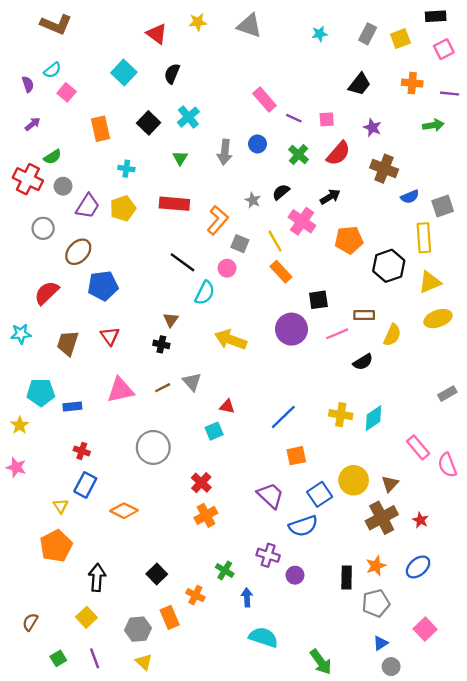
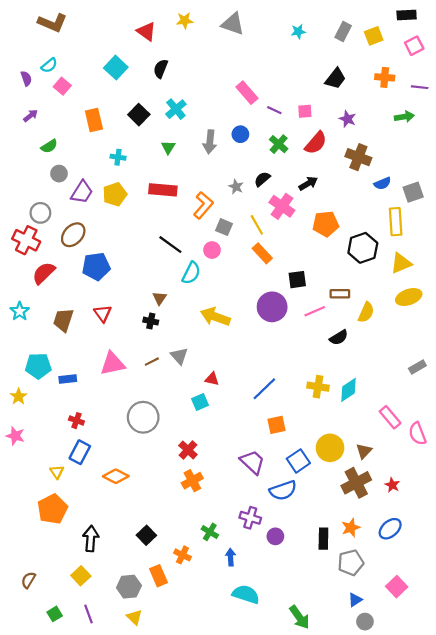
red cross: (28, 179) -> (26, 240), moved
cyan star: (21, 334) -> (20, 311), turned -30

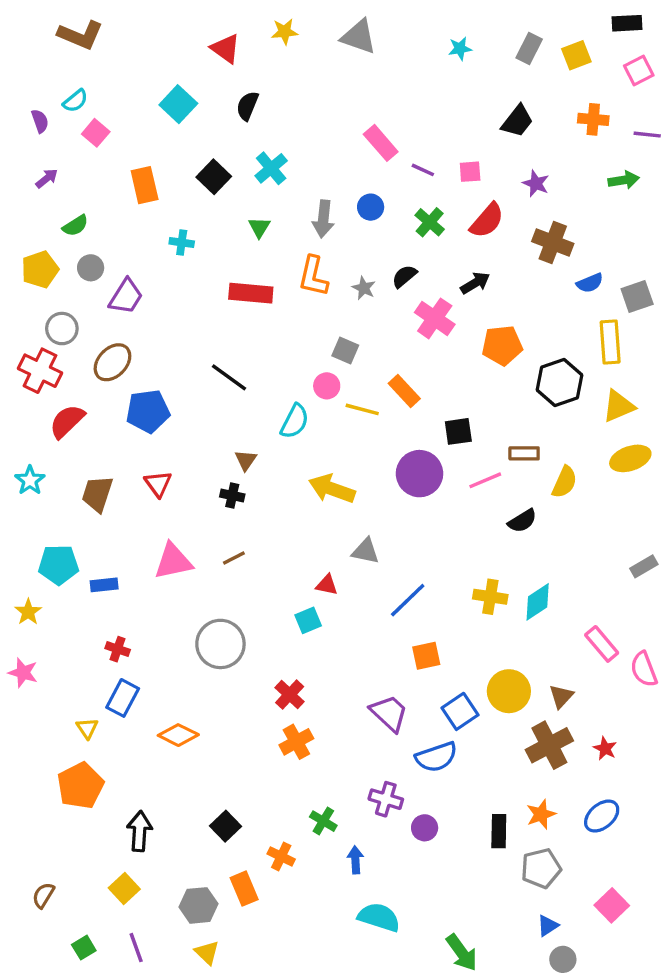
yellow pentagon: (115, 194) -> (40, 269), moved
orange L-shape: (203, 205) -> (313, 276), moved, turned 152
yellow line: (257, 225) -> (362, 409), moved, turned -45
black line: (170, 245) -> (229, 377), moved
gray triangle: (179, 356) -> (366, 551), moved, turned -36

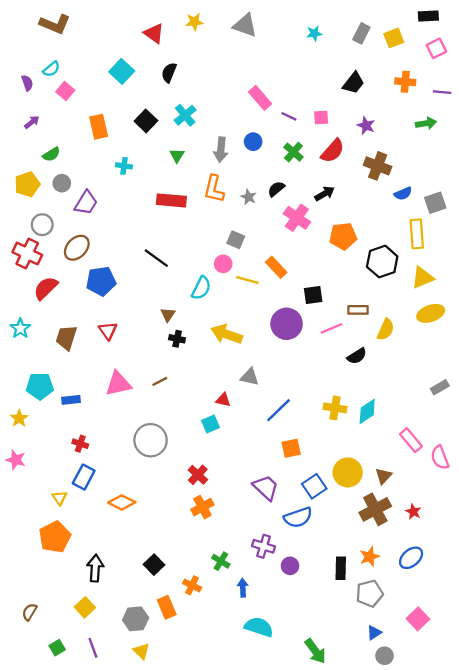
black cross: (232, 496) -> (177, 339), moved

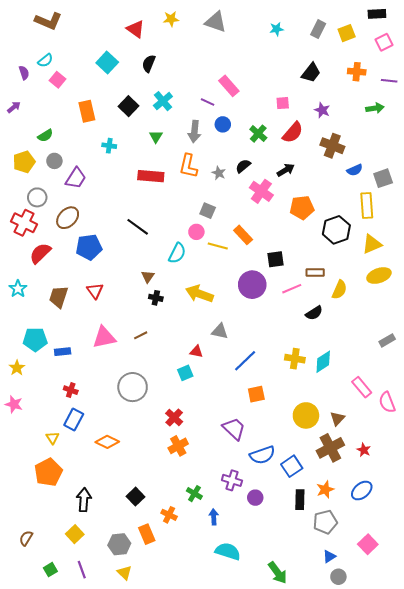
purple line: (289, 116) -> (208, 102), moved
purple arrow: (32, 122) -> (14, 107), moved
blue square: (314, 486) -> (292, 466), moved

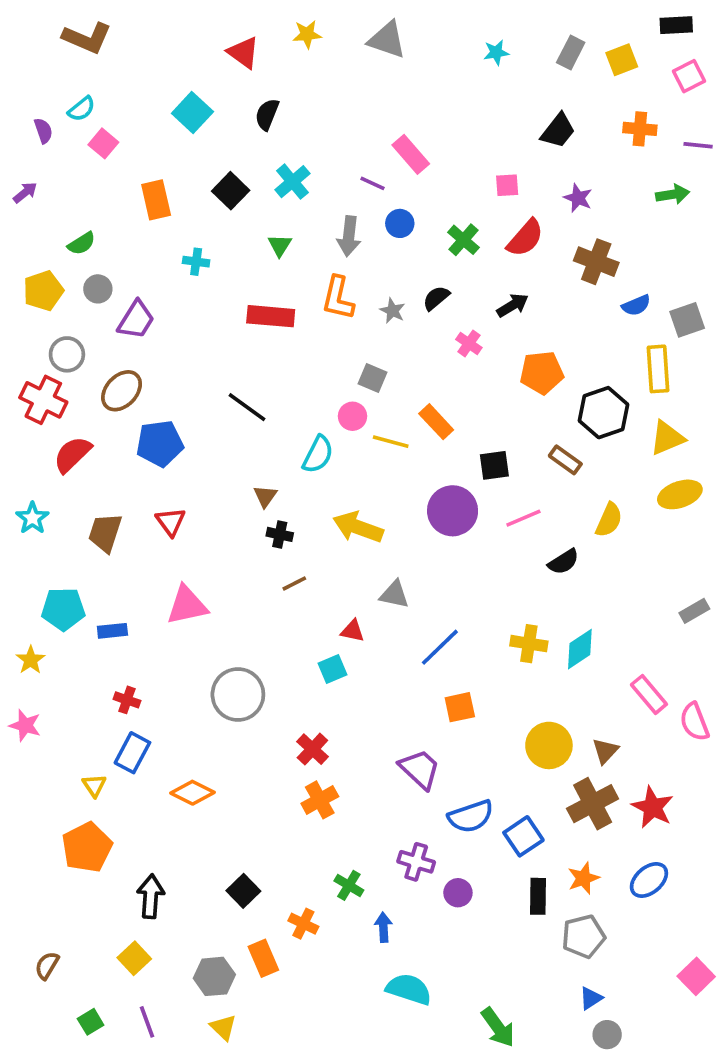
pink cross: (261, 191) -> (469, 343), size x0.6
brown rectangle: (315, 272) -> (565, 460), moved, turned 36
brown line: (141, 335) -> (294, 584), moved
red star: (364, 450) -> (653, 807), size x1.6
pink square: (368, 544) -> (696, 976), moved

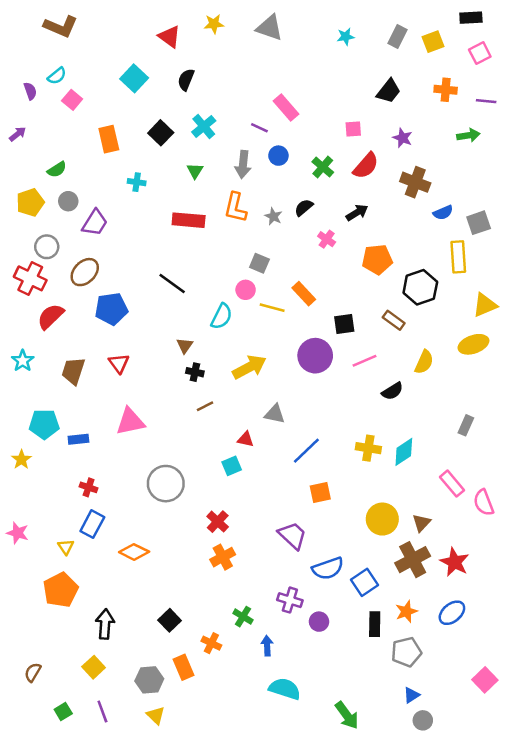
yellow triangle: (667, 438) -> (485, 305), moved
yellow arrow: (358, 527) -> (249, 367), turned 132
gray rectangle: (694, 611) -> (466, 425), moved, turned -36
pink star: (25, 725) -> (18, 533), moved

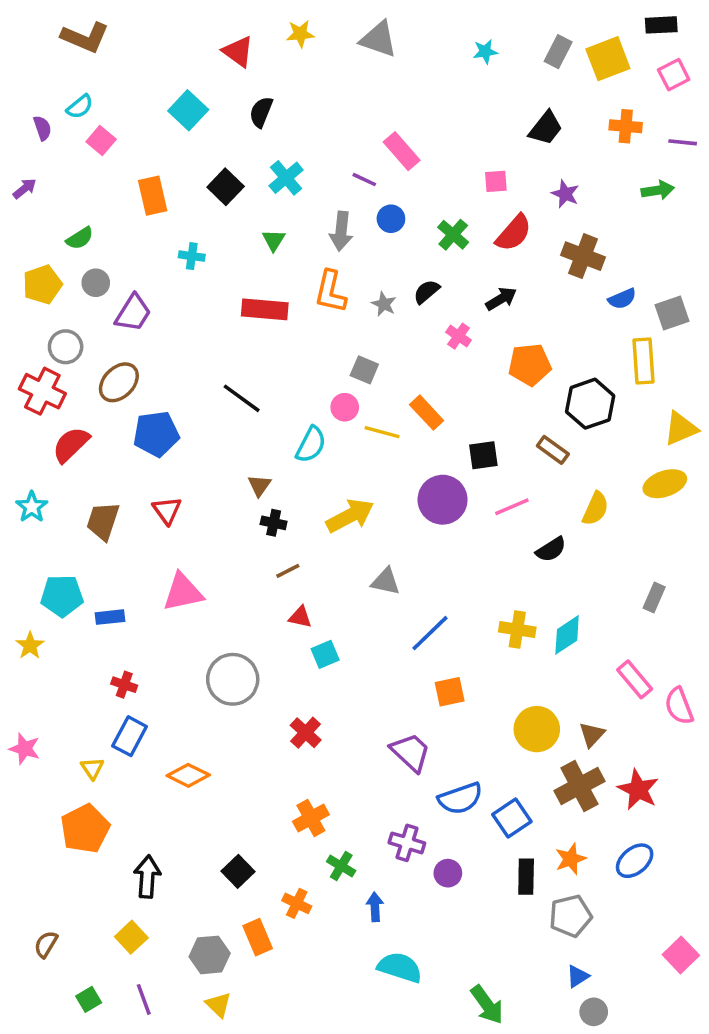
yellow square: (433, 42) -> (608, 59), size x1.4
red triangle: (246, 439) -> (300, 617), moved
orange cross: (223, 557) -> (311, 818), moved

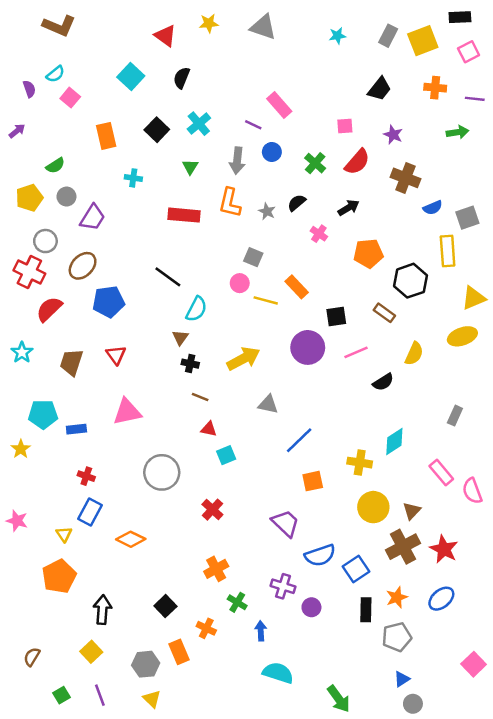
cyan semicircle: (311, 445) -> (196, 309), moved
brown line: (288, 571) -> (200, 397), turned 49
yellow cross: (517, 630) -> (360, 463), moved

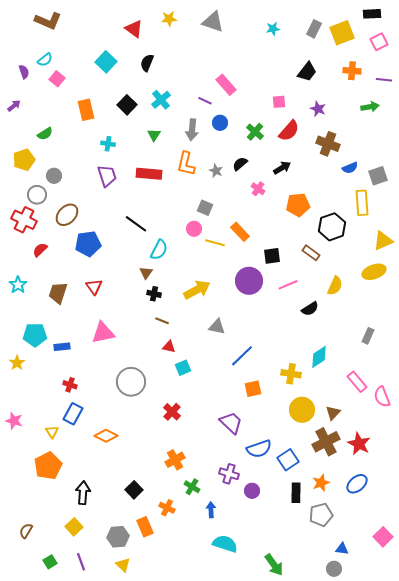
gray circle: (66, 197) -> (54, 176), moved
purple trapezoid: (92, 218) -> (107, 176), moved, turned -50
red semicircle: (49, 309) -> (40, 250), size x0.7
blue triangle: (402, 679) -> (342, 549), moved, turned 40

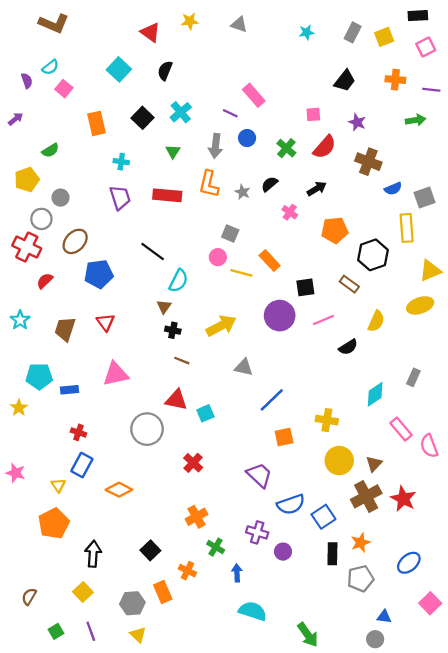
gray triangle: (213, 22) -> (239, 25), size x0.7
yellow square: (342, 33) -> (384, 37), size x0.7
red triangle: (169, 347) -> (176, 400), moved, size x1.5
cyan diamond: (319, 357) -> (375, 394), moved
blue ellipse: (357, 484) -> (409, 563), moved

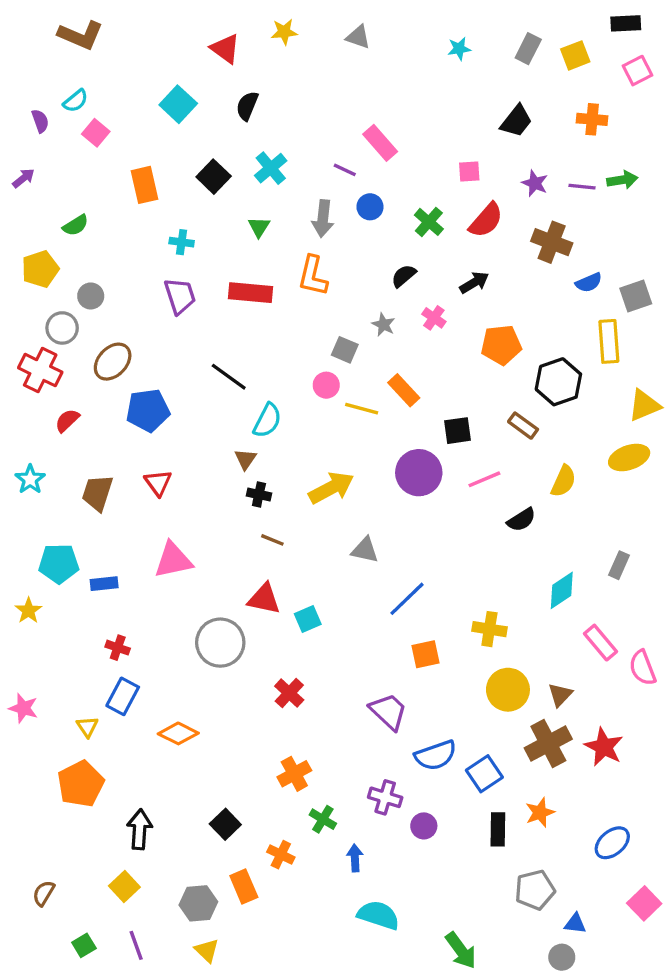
purple line: (431, 90) -> (582, 187), moved
gray star: (243, 192) -> (383, 325), moved
gray pentagon: (361, 579) -> (535, 890), moved

